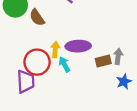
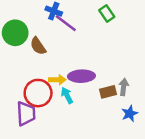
yellow arrow: (55, 50) -> (57, 80), turned 84

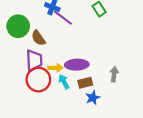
brown rectangle: (108, 92) -> (85, 83), moved
purple trapezoid: (26, 114) -> (34, 60), moved
blue star: (130, 114) -> (93, 98), moved

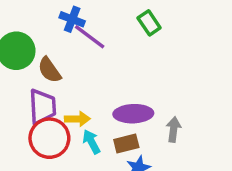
purple ellipse: (77, 65) -> (133, 114), moved

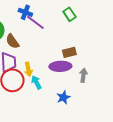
yellow arrow: (77, 119) -> (28, 69), turned 80
brown rectangle: (126, 143) -> (69, 52), moved

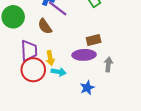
brown semicircle: (12, 41) -> (45, 26), moved
cyan arrow: (36, 82) -> (59, 72), turned 128

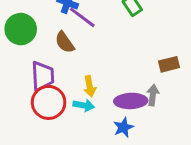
brown rectangle: (94, 40) -> (169, 64), moved
purple ellipse: (84, 55) -> (131, 101), moved
yellow arrow: (50, 58) -> (90, 86), moved

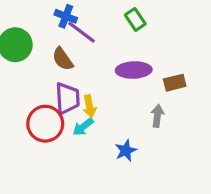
purple trapezoid: (43, 76) -> (67, 98), moved
purple ellipse: (131, 101) -> (134, 70), moved
cyan arrow: (84, 105) -> (83, 127), turned 132

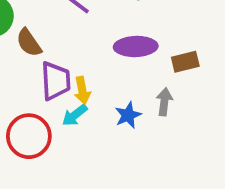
brown semicircle: (63, 59) -> (29, 43), moved
red circle: (45, 124) -> (29, 136), moved
blue star: (126, 151) -> (128, 115), moved

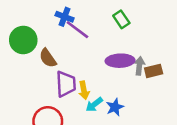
gray arrow: (164, 102) -> (139, 66), moved
cyan arrow: (75, 115) -> (94, 105), moved

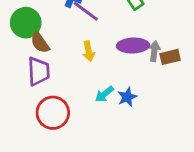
brown semicircle: (48, 58) -> (40, 43), moved
purple trapezoid: (66, 84) -> (39, 71), moved
yellow arrow: (84, 90) -> (89, 51), moved

